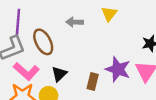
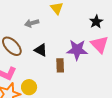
black triangle: (59, 74) -> (41, 50), moved, turned -32

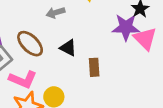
purple star: (77, 50) -> (126, 27), moved

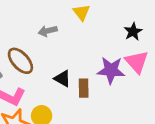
purple star: (126, 27) -> (111, 70), moved
black triangle: (68, 48) -> (63, 79), moved

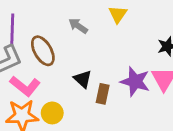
gray arrow: (48, 31) -> (78, 26), turned 36

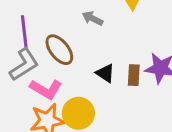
brown rectangle: (103, 94) -> (134, 75), moved
yellow circle: (52, 113) -> (78, 113), size x1.4

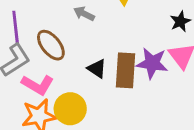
brown rectangle: (134, 75) -> (125, 70), size x1.6

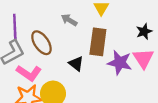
brown rectangle: (125, 70) -> (98, 42), moved

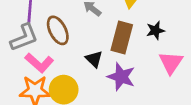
black star: (144, 31) -> (155, 30), moved
purple star: (120, 63) -> (121, 77), moved

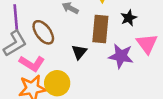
black triangle: (94, 59) -> (79, 52), turned 35
purple star: (121, 77) -> (121, 56), moved

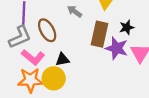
black triangle: (79, 52) -> (62, 60), moved, turned 32
purple star: (121, 56) -> (117, 48), moved

